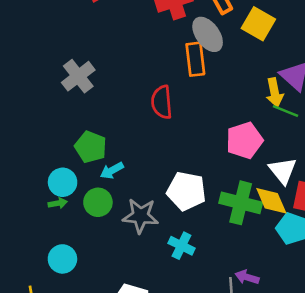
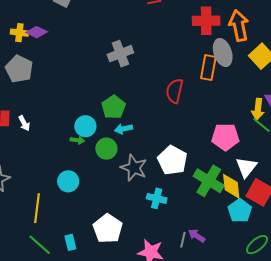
cyan cross: (181, 246) -> (157, 198), turned -30

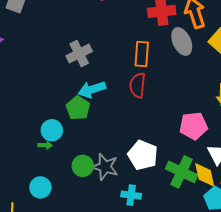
orange rectangle: (208, 68) -> (142, 54), moved
cyan arrow: (123, 129) -> (92, 89), moved, size x1.5
green circle: (106, 149) -> (83, 166), moved

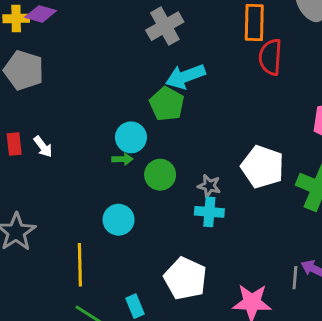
red semicircle: (138, 85) -> (270, 57), moved
green circle: (83, 166) -> (160, 175), moved
gray star: (105, 167) -> (209, 186), size x0.6
cyan cross: (131, 195) -> (209, 212), moved

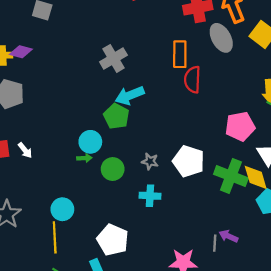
gray star: (209, 186) -> (150, 161), moved
cyan circle: (119, 220) -> (62, 209), moved
white pentagon: (185, 278) -> (113, 240), moved

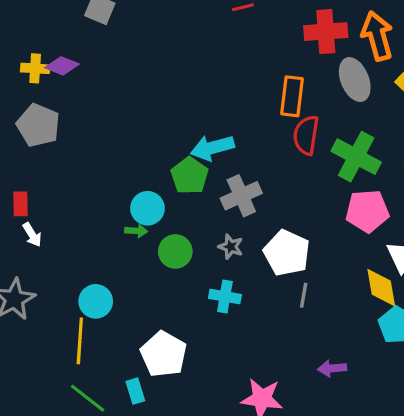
gray cross: (113, 58) -> (241, 196), moved
white arrow: (25, 150) -> (32, 235), moved
green cross: (231, 176) -> (356, 157), moved
purple arrow: (229, 236) -> (332, 368), turned -36
gray line: (215, 243) -> (304, 295), moved

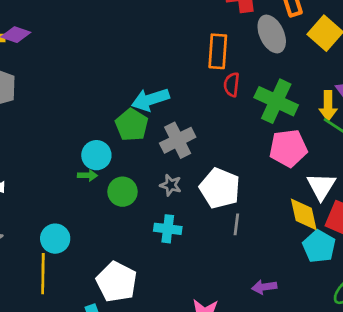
red semicircle: (306, 135) -> (232, 85), size x0.7

